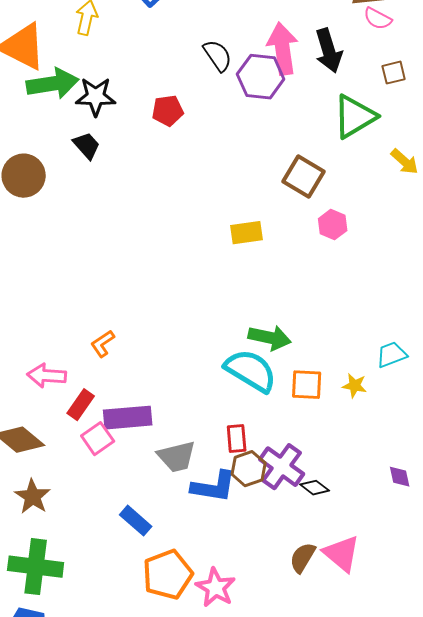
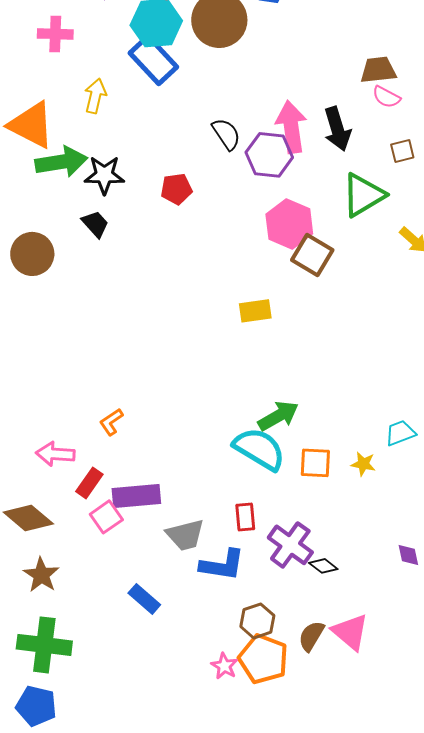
pink hexagon: (333, 225) -> (289, 224), moved, size x1.6
green arrow: (270, 338) -> (278, 416), turned -42
brown hexagon: (249, 469) -> (257, 621), moved
orange pentagon: (168, 575) -> (263, 659), moved, turned -30
pink star: (216, 588) -> (224, 666), size x0.7

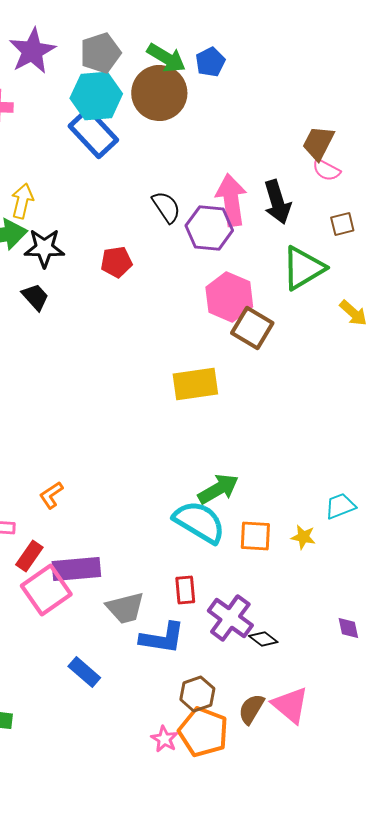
brown trapezoid: (378, 70) -> (318, 143), turned -57
yellow arrow: (95, 96) -> (22, 201), moved
yellow rectangle: (255, 311) -> (195, 384), size x1.4
pink square: (106, 517) -> (46, 590), size x1.5

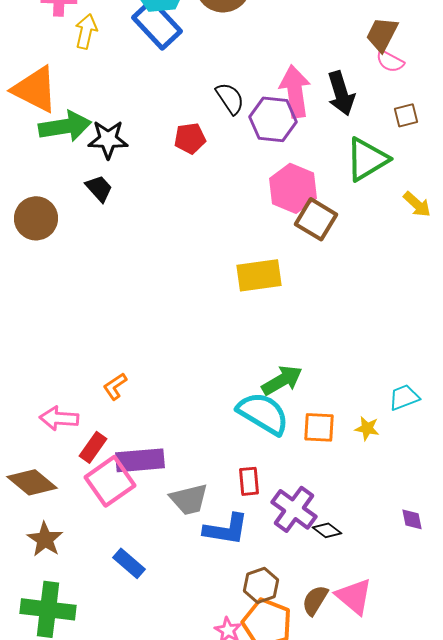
yellow arrow: (22, 201) -> (86, 31), moved
red pentagon: (116, 262) -> (190, 138), moved
blue rectangle: (84, 672) -> (129, 563), moved

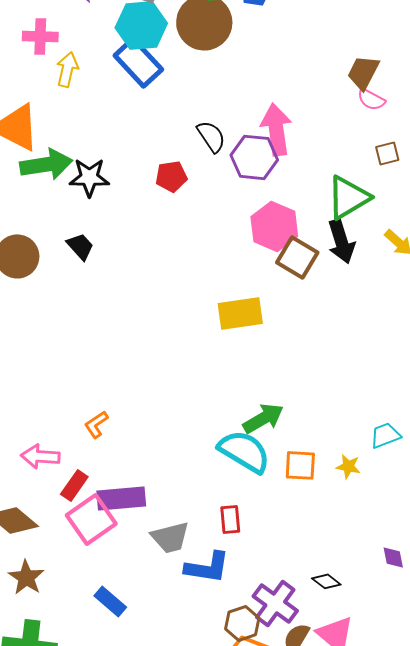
black arrow: (341, 93) -> (341, 241), moved
black trapezoid: (99, 188) -> (80, 246), moved
purple cross: (294, 509) -> (275, 603), moved
black diamond: (327, 530) -> (326, 581), moved

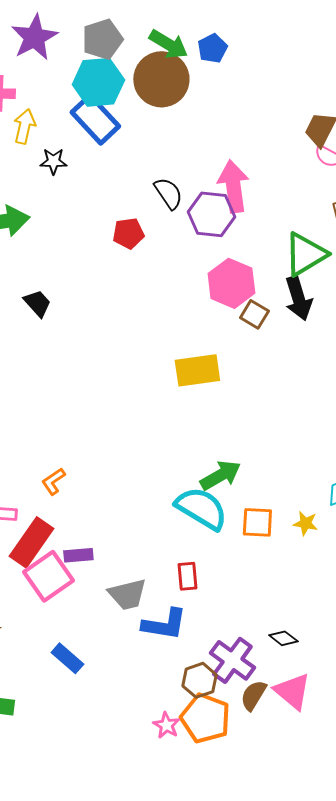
black star: (89, 177) -> (53, 161), moved, size x0.7
brown square: (297, 257) -> (254, 314), size x0.7
red rectangle: (74, 485) -> (31, 542), size x1.6
purple rectangle: (121, 498) -> (78, 555), size x0.6

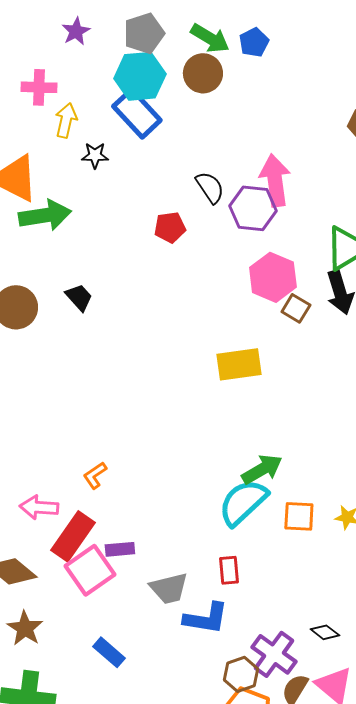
purple star: (34, 37) -> (76, 31), size x0.6
brown circle: (161, 79) -> (203, 73), size x0.7
cyan semicircle: (201, 508) -> (243, 502), turned -74

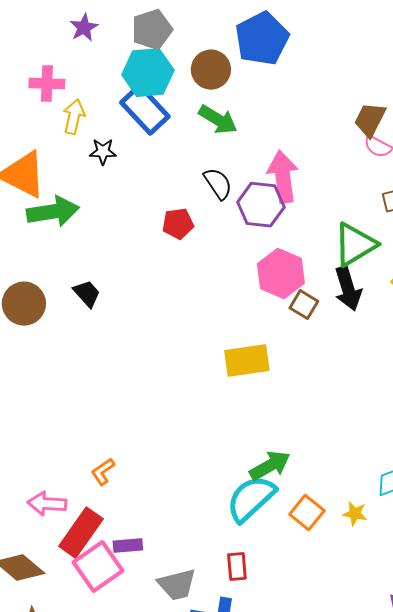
green arrow: (210, 38) -> (218, 120), moved
blue pentagon: (254, 42) -> (262, 39), size x1.8
orange square: (299, 516) -> (307, 513), turned 36

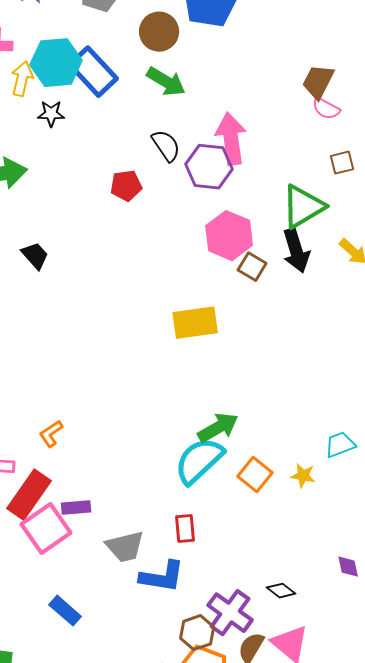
cyan hexagon: (148, 73) -> (56, 63), moved

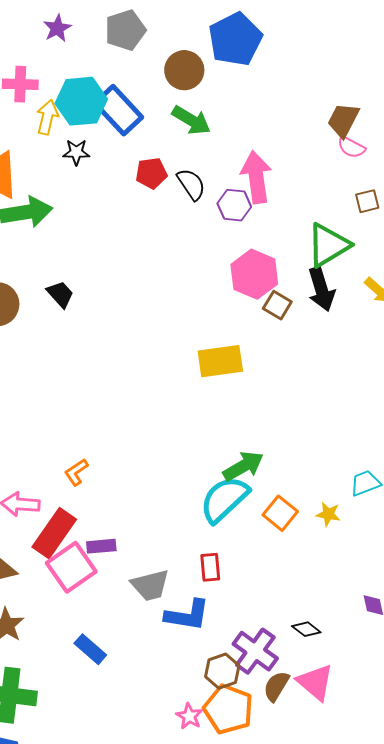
purple hexagon: (209, 167) -> (234, 205), size x0.7
red pentagon: (126, 186) -> (151, 173), moved

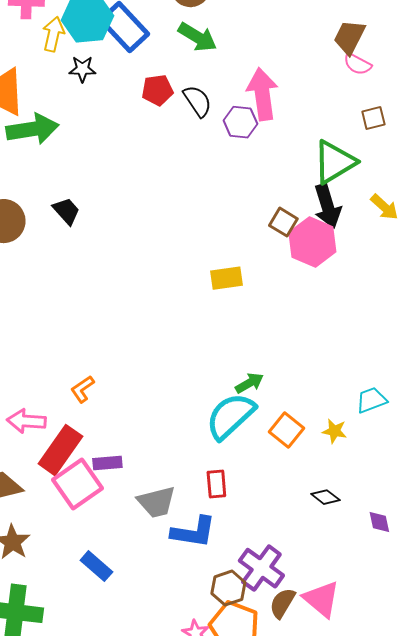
pink hexagon: (254, 274) -> (312, 242), moved
yellow rectangle: (220, 361) -> (226, 278), size x0.7
green arrow: (243, 466) -> (249, 383), size x0.7
black diamond: (306, 629) -> (325, 497), moved

